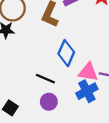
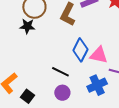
pink triangle: (88, 72) -> (99, 55), moved

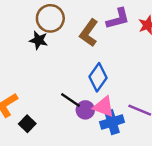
pink triangle: (99, 55) -> (104, 107), moved
purple circle: (62, 93) -> (85, 110), moved

